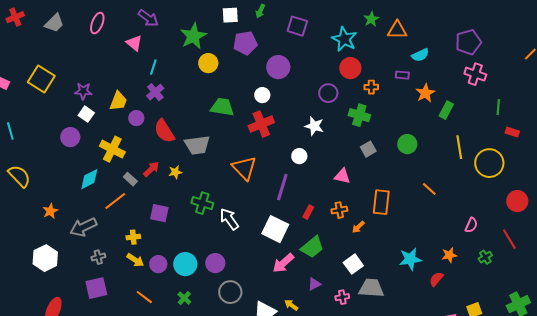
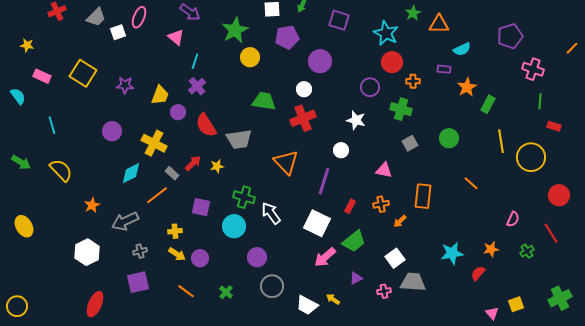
pink cross: (475, 74) -> (533, 69), moved
white square: (86, 114) -> (118, 32), moved, turned 35
cyan circle: (185, 264) -> (234, 226), moved

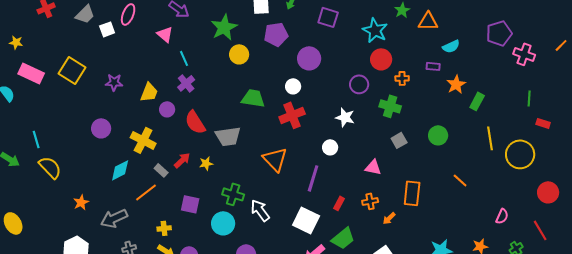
cyan line: (195, 61) -> (184, 58), turned -42
pink cross: (533, 69) -> (524, 54), moved
pink rectangle: (42, 76) -> (31, 73), size x1.4
cyan line: (52, 125) -> (36, 139), moved

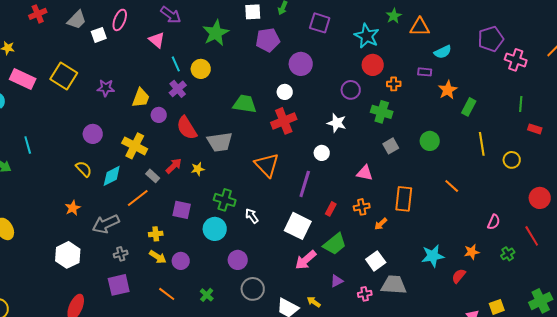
yellow circle: (239, 54) -> (201, 69), moved
yellow circle: (520, 154) -> (512, 160), size x0.6
yellow semicircle: (50, 167) -> (84, 169), moved, size x0.7
white arrow: (260, 210) -> (252, 216), size x0.7

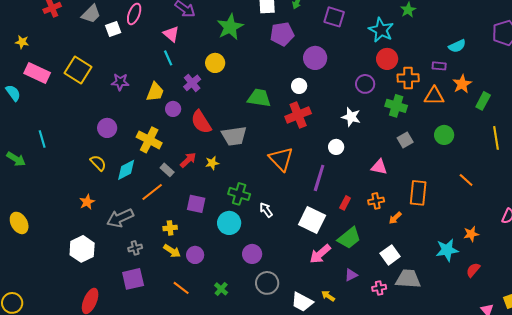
orange triangle: (420, 27) -> (434, 96), moved
cyan line: (176, 64) -> (168, 58), moved
orange cross: (394, 84) -> (408, 78), size x1.5
orange star: (472, 252) -> (471, 234), moved

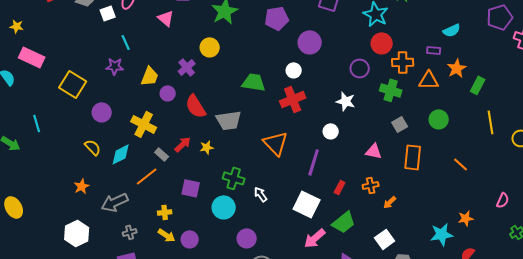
cyan line: (168, 58) -> (126, 42), moved
yellow square: (78, 70) -> (73, 84), moved
orange rectangle: (418, 193) -> (413, 157), moved

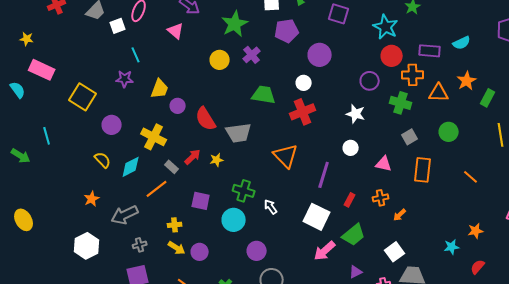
purple rectangle: (434, 50) -> (430, 51), moved, size x1.5
purple cross: (187, 67) -> (252, 55), moved
white circle: (331, 131) -> (351, 148), moved
cyan star: (442, 234) -> (452, 247), size x0.7

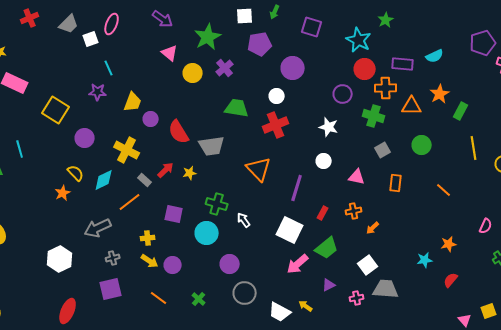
pink triangle: (176, 31) -> (170, 53), moved
orange rectangle: (423, 170) -> (396, 183), size x0.7
orange star: (92, 199) -> (63, 193), moved

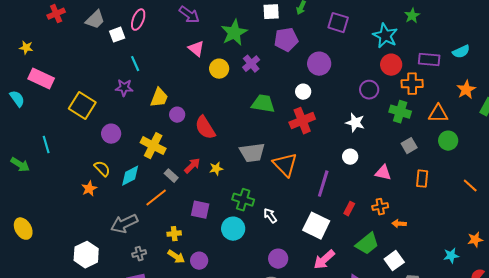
orange triangle: (412, 106) -> (438, 114), moved
gray trapezoid: (212, 146) -> (252, 153), moved
orange arrow: (373, 228) -> (399, 224), turned 48
green trapezoid: (327, 248) -> (367, 244), moved
purple circle: (230, 264) -> (278, 259), moved

